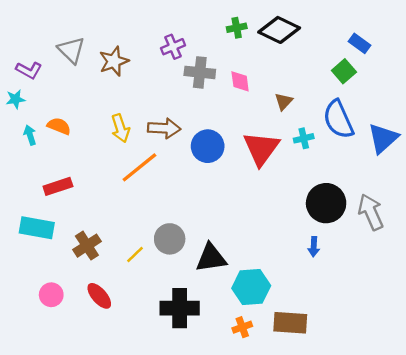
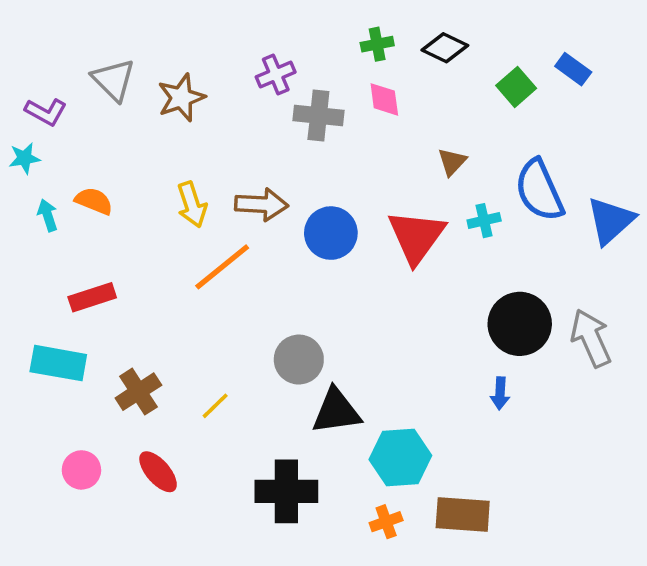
black diamond: (279, 30) -> (445, 48), size x0.7
green square: (344, 71) -> (516, 87), moved
pink diamond: (240, 81) -> (384, 99), moved
gray circle: (170, 239) -> (299, 360), moved

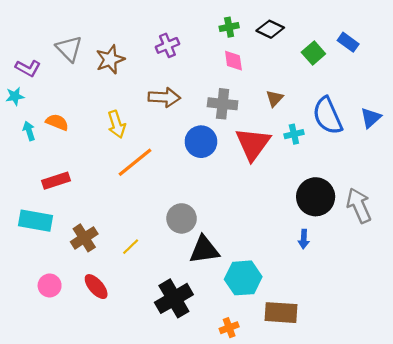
gray cross: (318, 115) -> (223, 104), moved
brown arrow: (261, 205) -> (164, 97), moved
blue triangle: (611, 221) -> (371, 118), moved, size x0.7
black cross: (286, 491) -> (174, 298), turned -30
orange cross: (386, 522) -> (229, 328), moved

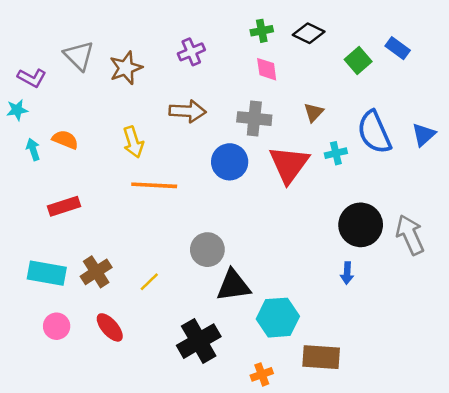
orange line: (135, 162) -> (154, 185), turned 42
cyan rectangle: (36, 221) -> (47, 273), moved

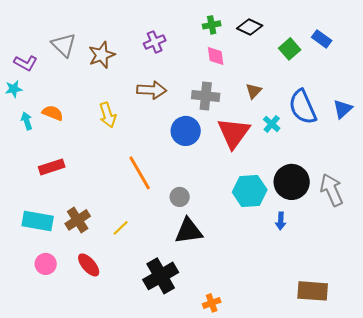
cyan cross: (336, 153) -> (272, 124), turned -36
orange line: (154, 185) -> (140, 173), moved, turned 57
gray circle: (207, 250) -> (180, 197), moved, size x0.7
cyan hexagon: (278, 318) -> (250, 191), moved
brown rectangle: (321, 357) -> (313, 291), moved

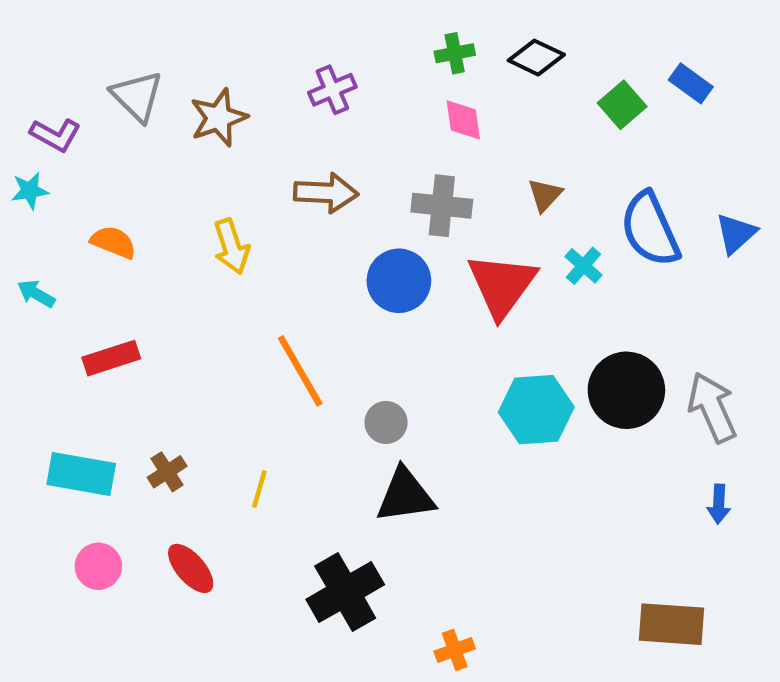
cyan arrow: (27, 121) -> (36, 294), moved, turned -42
brown cross: (78, 220) -> (167, 472), size x0.7
blue arrow: (281, 221) -> (719, 504), moved
yellow line: (121, 228) -> (259, 489), turned -30

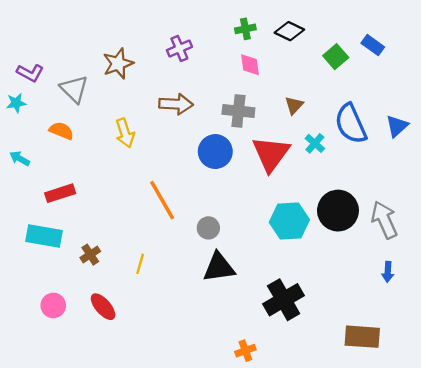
gray triangle: (137, 96) -> (74, 89), moved
cyan rectangle: (81, 474) -> (44, 236), moved
black cross: (345, 592) -> (284, 300), moved

